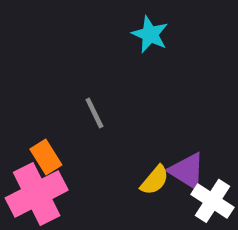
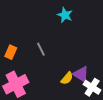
orange rectangle: (46, 157) -> (11, 52), moved, turned 56

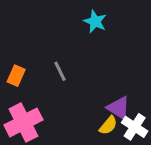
yellow semicircle: (67, 78) -> (108, 125), moved

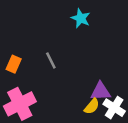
purple triangle: (119, 108) -> (100, 91), turned -35

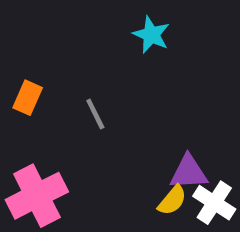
orange rectangle: (14, 64) -> (28, 98), moved

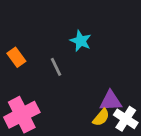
cyan star: (151, 35) -> (81, 41), moved
orange rectangle: (28, 98) -> (16, 57), turned -60

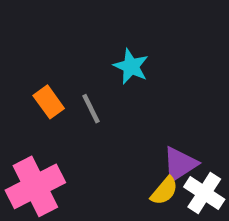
orange rectangle: (16, 57) -> (49, 102), moved
purple triangle: (111, 101) -> (180, 164), turned -30

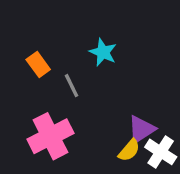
orange rectangle: (49, 102) -> (38, 65), moved
pink cross: (35, 186) -> (50, 136), moved

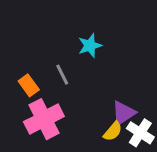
cyan star: (103, 52) -> (90, 46), turned 30
orange rectangle: (38, 65) -> (29, 85), moved

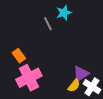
cyan star: (90, 46) -> (64, 13), moved
gray line: (62, 75) -> (48, 24), moved

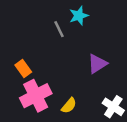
purple triangle: (81, 74) -> (97, 64), moved
yellow semicircle: (74, 86) -> (69, 106), moved

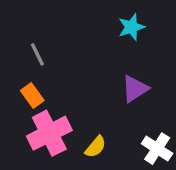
cyan star: (79, 16) -> (131, 27), moved
gray line: (59, 29) -> (37, 54), moved

